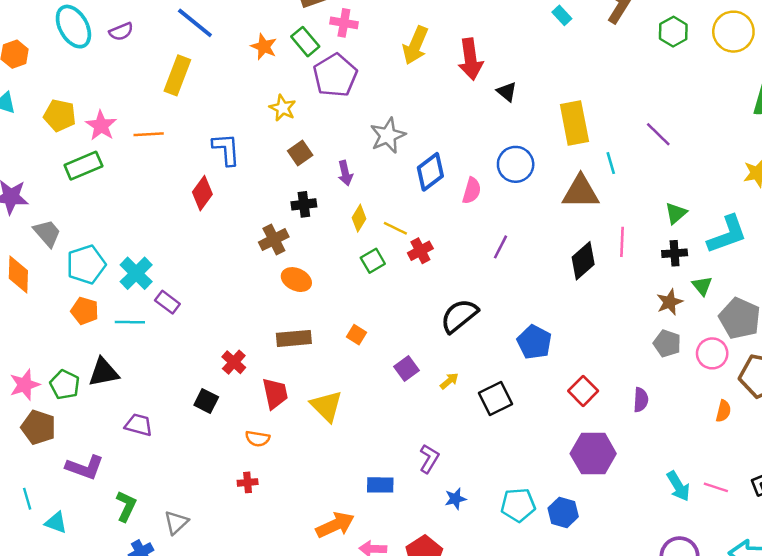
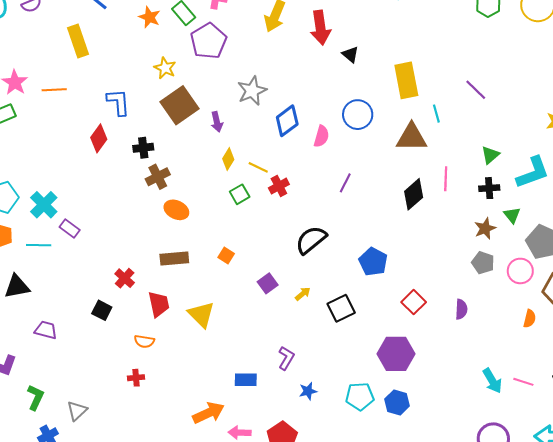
yellow rectangle: (177, 75) -> (78, 41), turned -40
brown square: (300, 153) -> (180, 105), size x1.8
black cross: (304, 204) -> (143, 148), moved
purple hexagon: (593, 454) -> (396, 354), moved

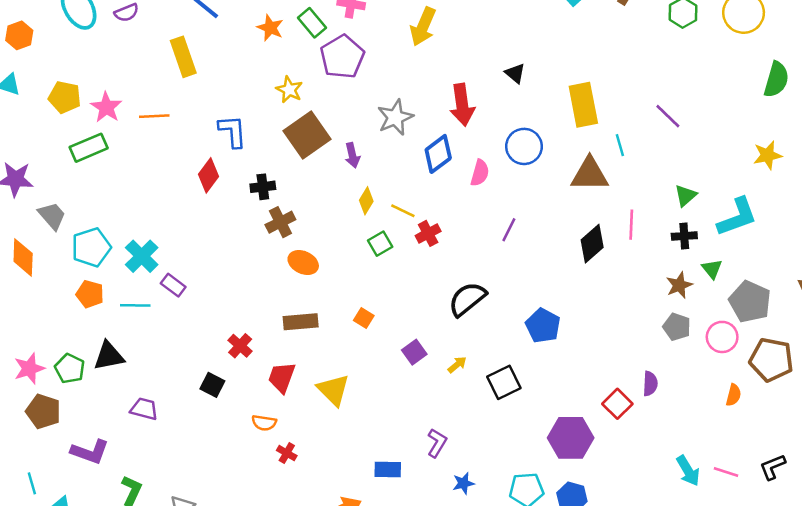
red arrow: (320, 28) -> (462, 105), moved
red square: (414, 302) -> (617, 404), moved
red trapezoid: (159, 304) -> (282, 377), turned -148
red cross: (136, 378) -> (287, 453), moved, turned 35

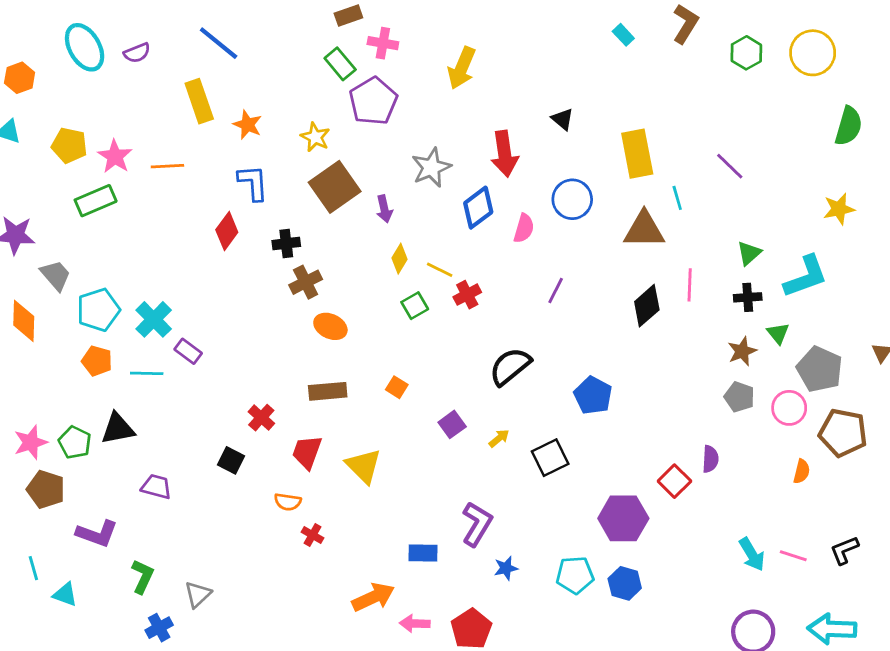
orange star: (270, 28) -> (248, 125), moved
purple L-shape: (437, 443) -> (477, 524), size x1.4

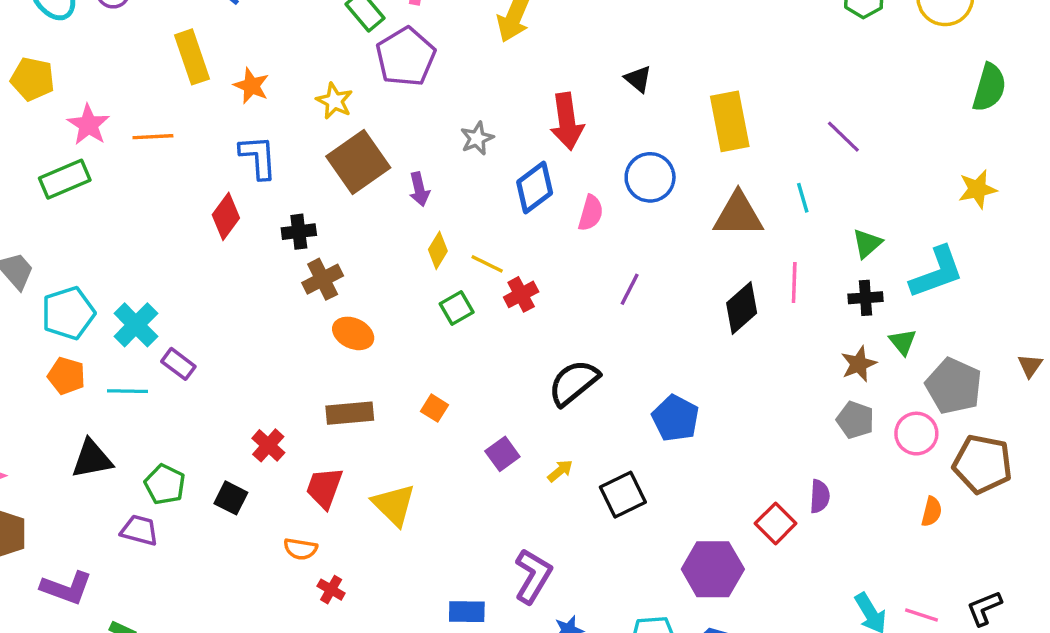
yellow pentagon: (69, 145) -> (32, 79), moved
gray star: (431, 167) -> (477, 138), size x0.7
cyan line: (677, 198) -> (803, 198), moved
green pentagon: (75, 442) -> (165, 484), moved

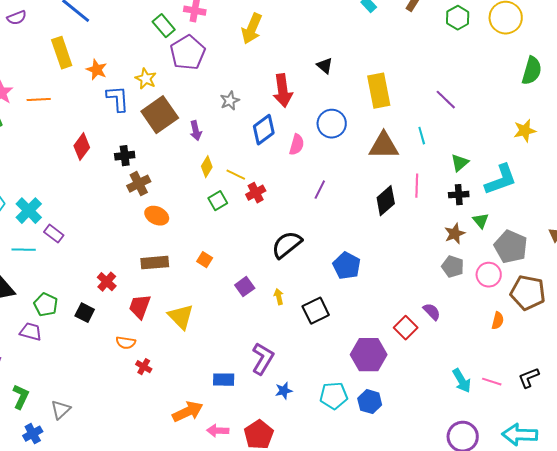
blue L-shape: (258, 157) -> (118, 99), moved
yellow arrow: (560, 471) -> (279, 297), turned -63
purple semicircle: (820, 496) -> (432, 312), turned -48

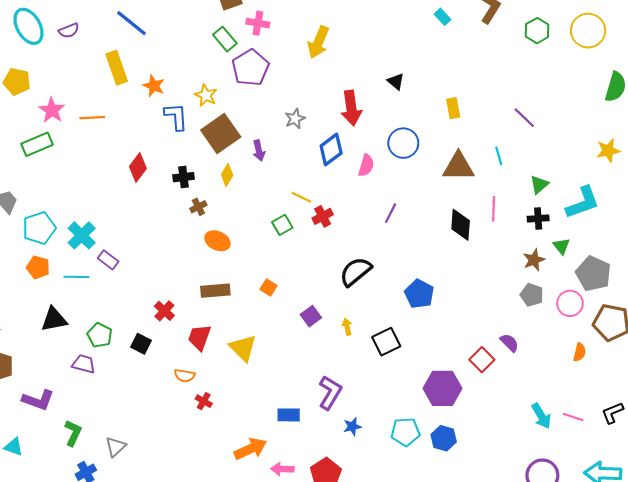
yellow rectangle: (379, 91) -> (453, 108), size x0.6
yellow diamond: (207, 167) -> (227, 175), moved
brown cross: (139, 184) -> (198, 207), size x0.7
black diamond: (386, 201) -> (461, 225), turned -44

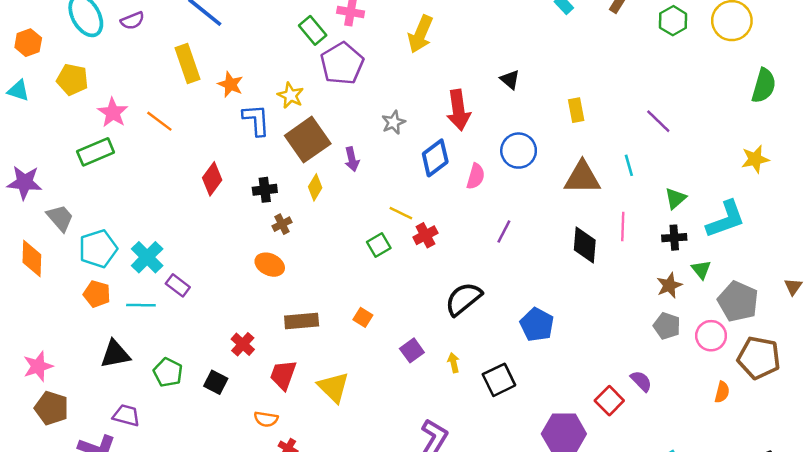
orange line: (92, 118) -> (159, 121), turned 40
orange ellipse: (217, 241) -> (270, 265), moved
purple trapezoid: (84, 364) -> (126, 415), moved

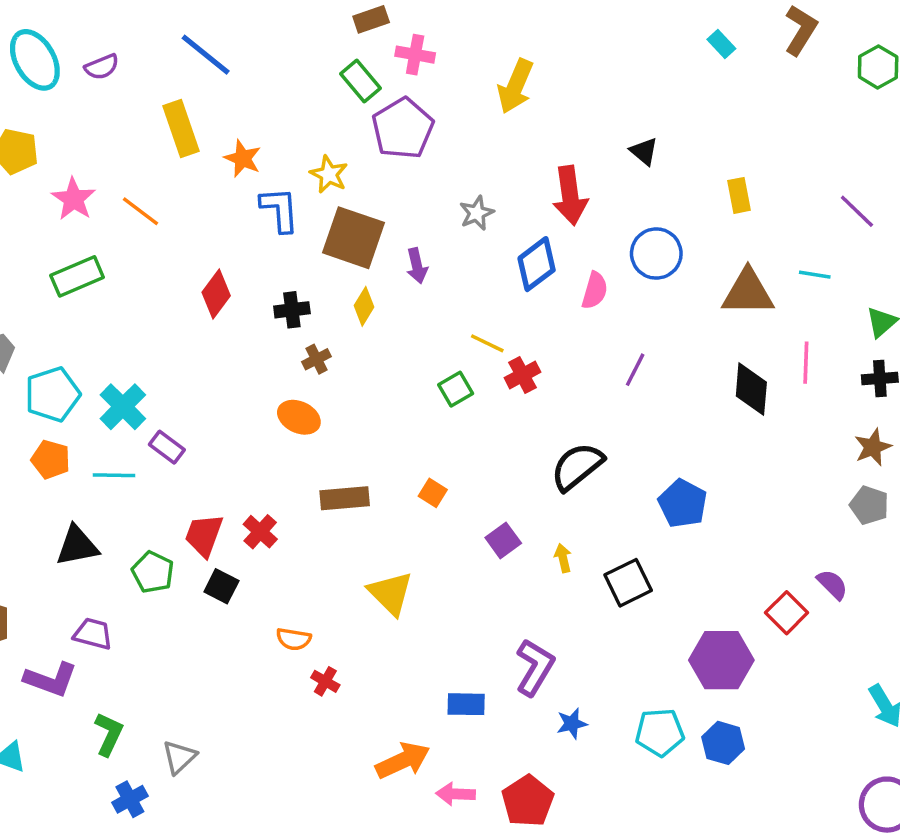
brown square: (308, 140) -> (353, 238), turned -36
green rectangle: (96, 152) -> (77, 276), moved
cyan line: (629, 165) -> (815, 275), turned -65
red trapezoid: (283, 375) -> (204, 535), moved

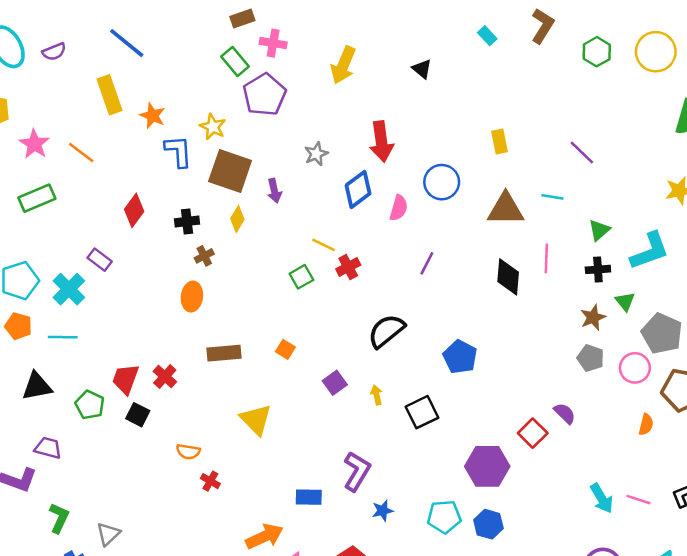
black triangle: (644, 151) -> (422, 69), moved
orange ellipse: (299, 417) -> (192, 297), turned 72
purple rectangle: (167, 447) -> (100, 260), moved

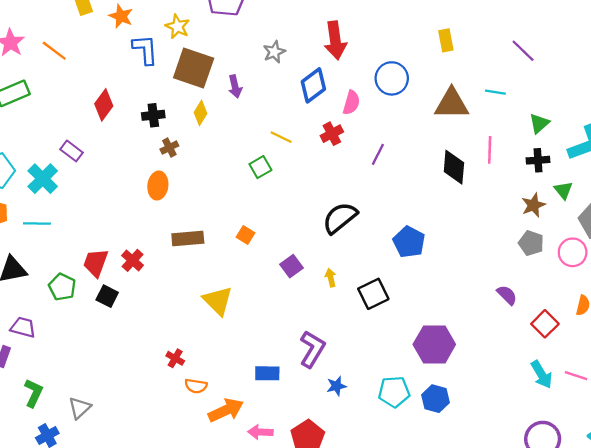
red cross: (348, 267) -> (332, 134), moved
red square: (533, 433) -> (545, 324), moved
orange semicircle: (188, 452) -> (196, 386), moved

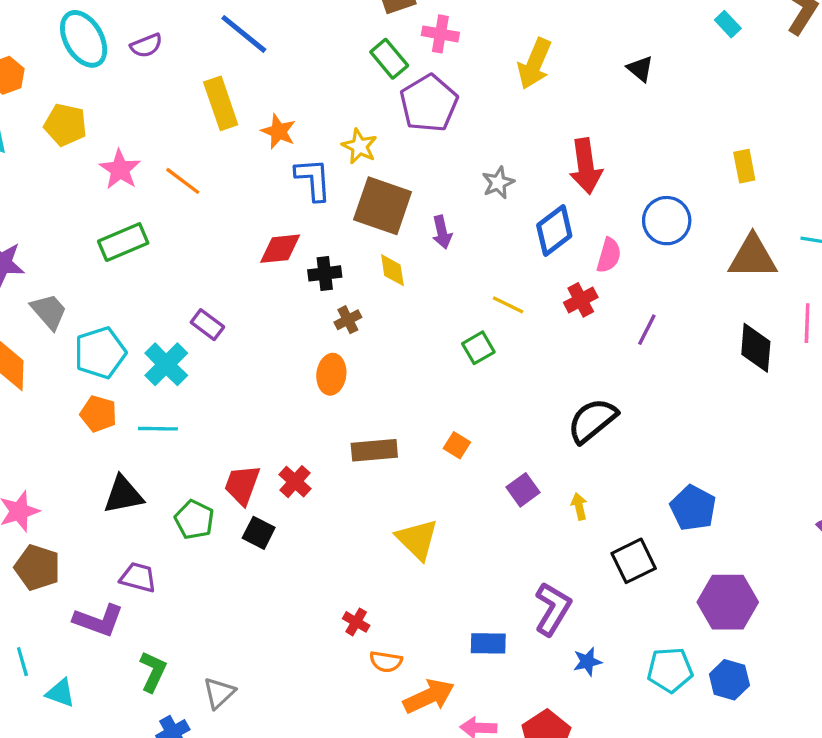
red diamond: (104, 105) -> (280, 249), moved, turned 48
yellow diamond: (200, 113) -> (392, 270), turned -40
blue pentagon: (409, 242) -> (693, 508), moved
black square: (373, 294) -> (634, 561), moved

